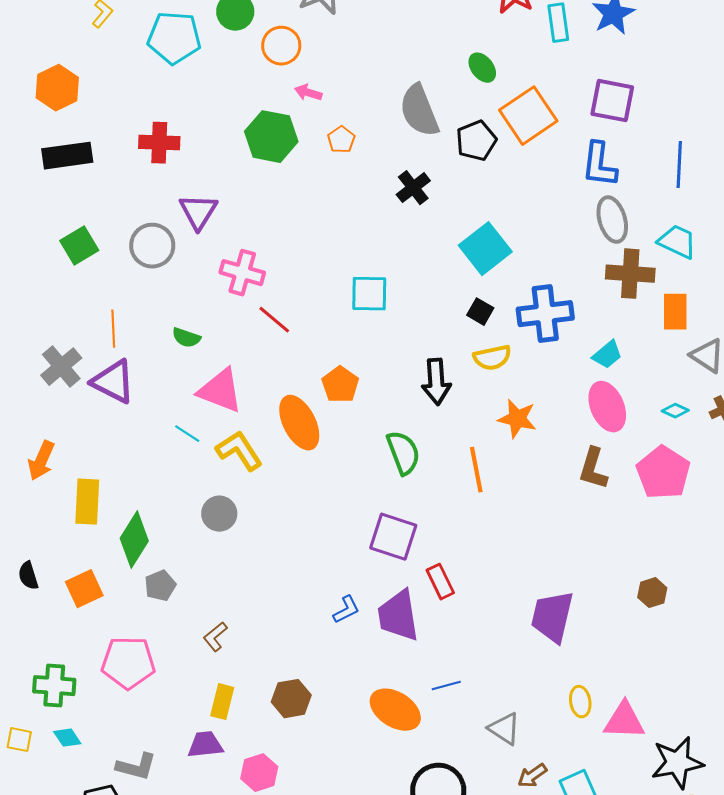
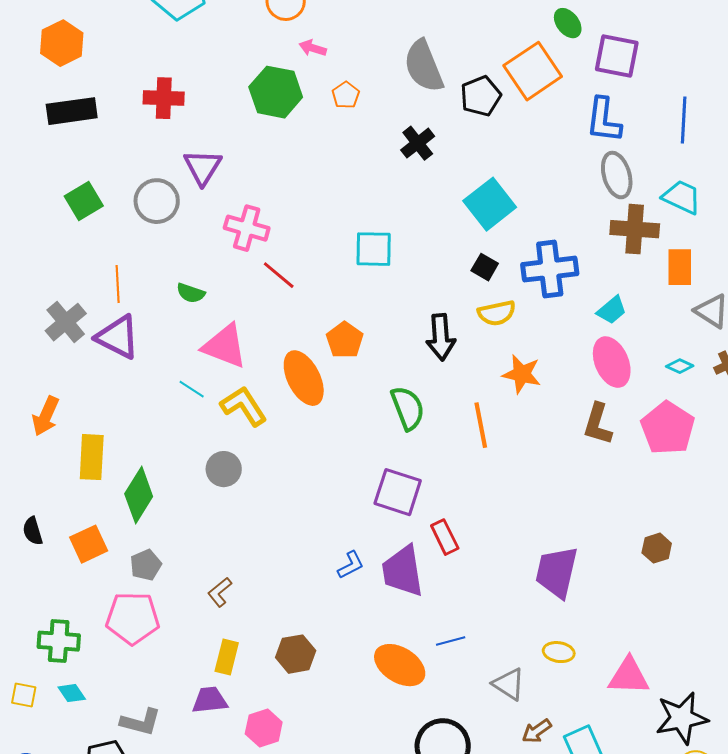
green ellipse: (482, 68) -> (568, 23), moved
gray pentagon: (160, 586) -> (146, 565), moved
yellow ellipse: (580, 702) -> (559, 652), moved, turned -72

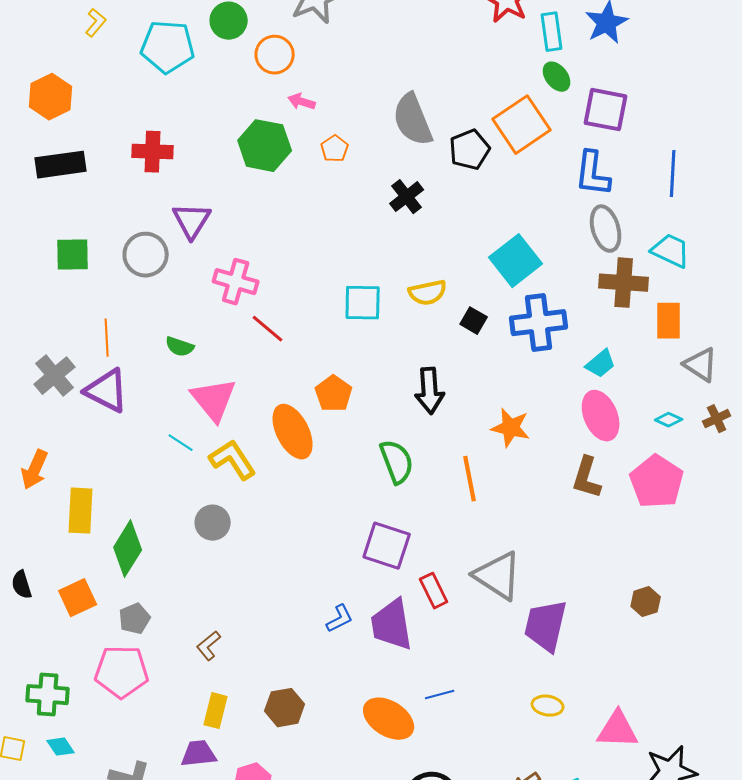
green square: (84, 201) -> (73, 255), turned 30
cyan square: (490, 204) -> (516, 261), moved
yellow semicircle: (497, 313) -> (428, 293), moved
pink triangle: (225, 346) -> (214, 400), turned 30
gray triangle: (509, 684) -> (498, 576), moved, size x1.5

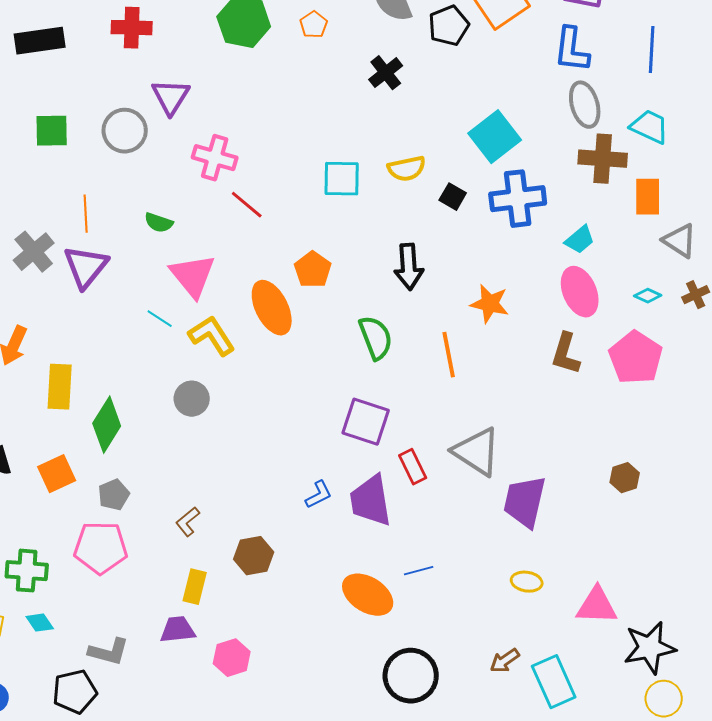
purple triangle: (107, 391) -> (86, 267), turned 42
brown hexagon: (285, 708) -> (254, 556), moved

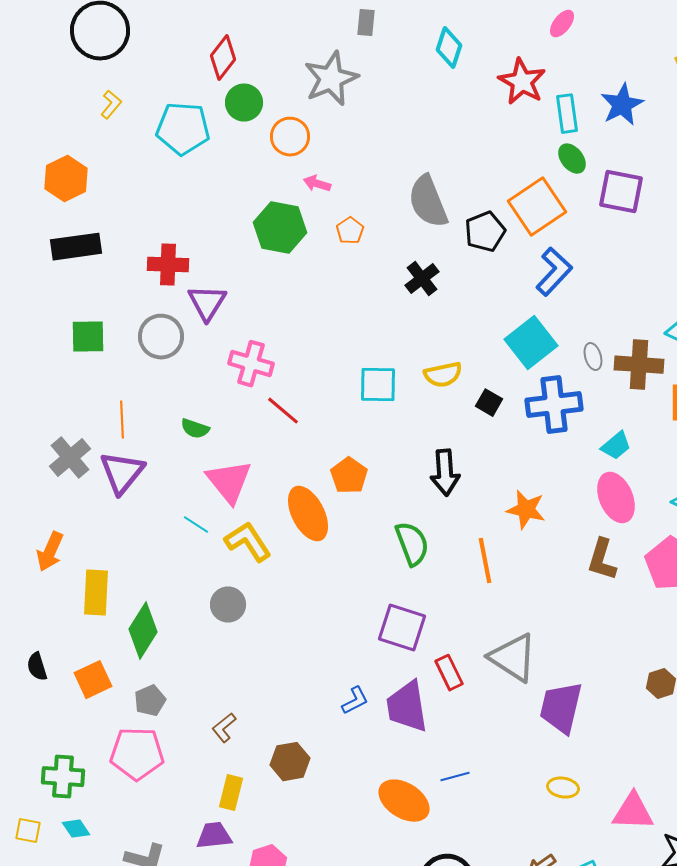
red cross: (132, 28) -> (168, 265), moved
blue L-shape: (572, 50) -> (554, 272), moved, turned -144
gray ellipse: (585, 105) -> (593, 357), moved, size x0.6

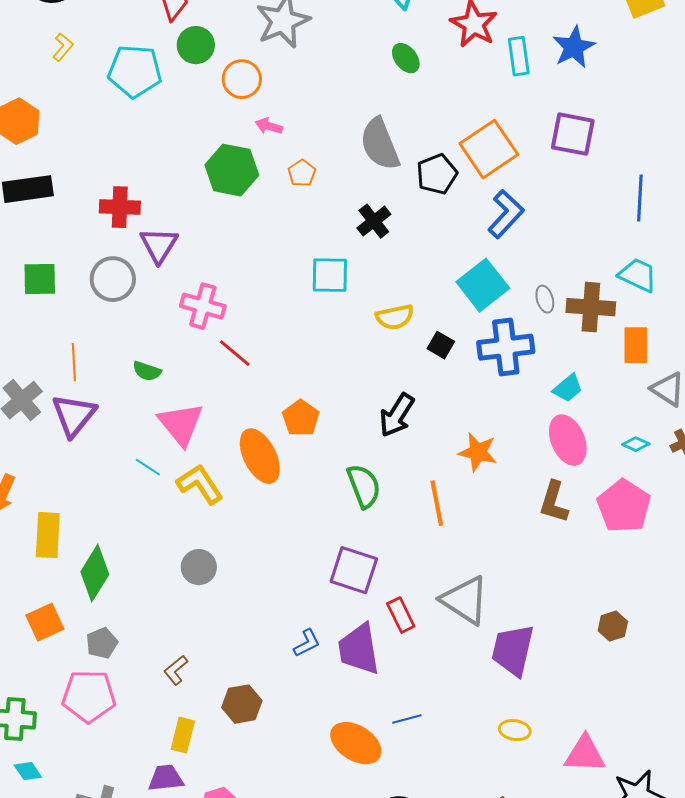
green ellipse: (572, 159) -> (406, 58), moved
cyan square: (378, 385) -> (330, 275), moved
black arrow: (445, 473) -> (397, 415), turned 36
gray circle: (228, 605) -> (199, 567), moved

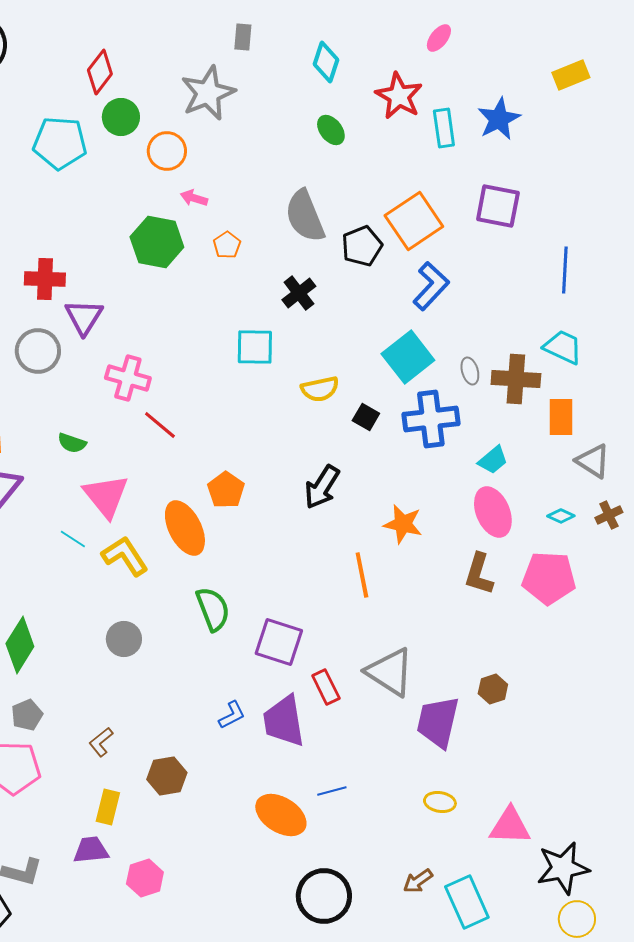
green semicircle: (364, 486) -> (213, 609), moved
pink pentagon: (624, 506) -> (549, 578), turned -30
brown hexagon: (613, 626) -> (493, 689), moved

